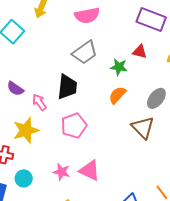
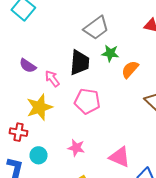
green star: (119, 67) -> (110, 53), moved
pink pentagon: (74, 126) -> (87, 101), turned 30
pink triangle: (90, 170) -> (120, 157), moved

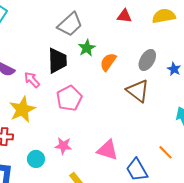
green star: (110, 53) -> (87, 48), turned -30
pink pentagon: (87, 101) -> (69, 98), turned -30
cyan circle: (39, 155) -> (36, 159), moved

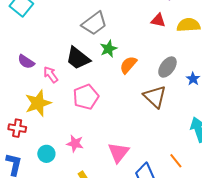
red triangle: (124, 16) -> (158, 20), moved
black trapezoid: (57, 61) -> (78, 58), turned 124
pink triangle: (107, 150) -> (118, 152), turned 45

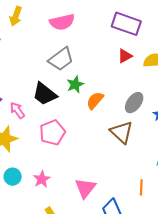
red triangle: (158, 20) -> (125, 56), turned -42
pink star: (75, 143) -> (42, 179), turned 30
cyan circle: (46, 154) -> (13, 177), moved
orange line: (176, 161) -> (141, 187), moved, turned 42

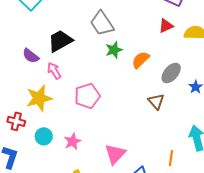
gray trapezoid: (61, 59) -> (102, 23), turned 88
black trapezoid: (45, 94) -> (60, 41), moved, turned 108
orange semicircle: (95, 100) -> (141, 60), moved
brown triangle: (122, 132) -> (156, 101), size x0.7

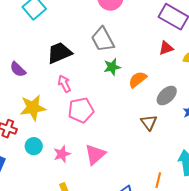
purple semicircle: (31, 56) -> (18, 69), moved
pink arrow: (54, 71) -> (64, 84), moved
pink triangle: (115, 154) -> (95, 154), moved

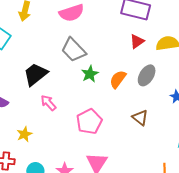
gray ellipse: (167, 96) -> (147, 75), moved
yellow star: (33, 108) -> (24, 134), size x0.6
pink pentagon: (81, 110) -> (89, 121), moved

